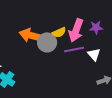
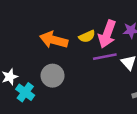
gray circle: (47, 42) -> (53, 76), moved

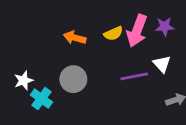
orange arrow: (54, 40) -> (75, 38), size x0.7
purple line: (105, 57) -> (134, 76), moved

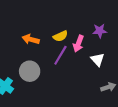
pink arrow: (137, 31) -> (78, 44), moved, size x0.7
purple line: (134, 76) -> (60, 55), moved, turned -48

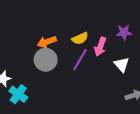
orange arrow: (31, 39) -> (47, 42), turned -35
gray circle: (30, 71) -> (46, 60), moved

